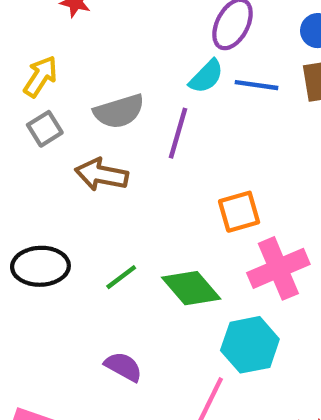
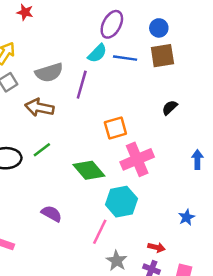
green line: (121, 277) -> (42, 150), moved

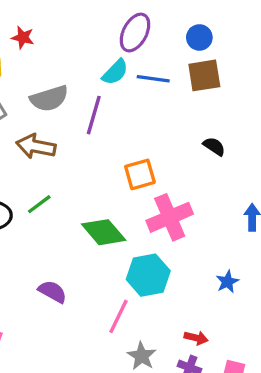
red star: (25, 12) -> (23, 37), moved
black semicircle: (170, 108) -> (214, 146), turned 77
blue star: (187, 217) -> (227, 282), moved

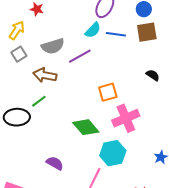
purple line: (94, 115) -> (80, 56), turned 45
green line: (39, 204) -> (39, 101), moved

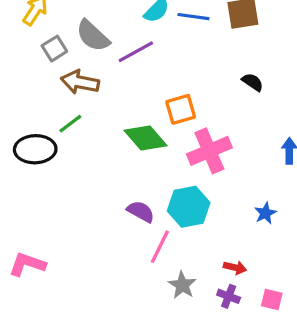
gray semicircle: (53, 46) -> (93, 36), turned 60
gray square: (19, 54) -> (54, 49), moved
green diamond: (86, 127) -> (145, 138), moved
purple semicircle: (55, 163) -> (141, 212), moved

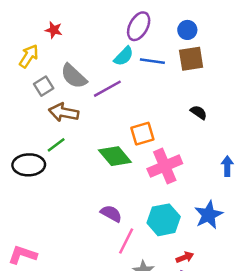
cyan hexagon: (189, 207) -> (164, 220), moved
blue star: (265, 213) -> (209, 215), size x1.6
red arrow: (235, 267) -> (185, 257), turned -35

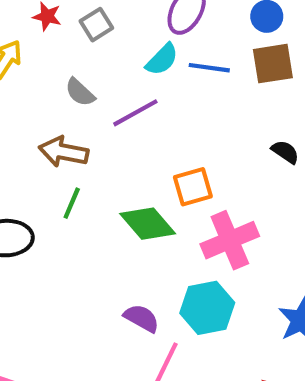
gray semicircle: (74, 76) -> (80, 92), size x0.7
gray square: (44, 86) -> (96, 25), moved
green line: (56, 145) -> (72, 203), moved, turned -30
cyan hexagon: (164, 220) -> (207, 308), moved

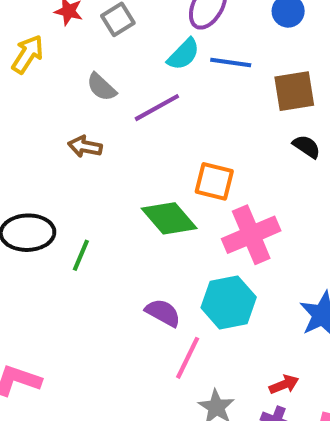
brown square: (273, 64) -> (294, 91), moved
brown arrow: (63, 152) -> (85, 147), size x0.7
orange square: (193, 187) -> (214, 181), turned 30
green line: (72, 203) -> (81, 255), moved

